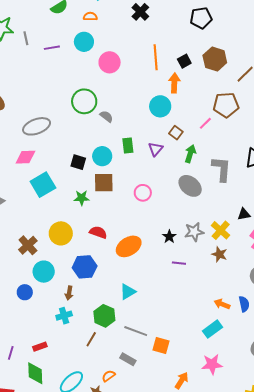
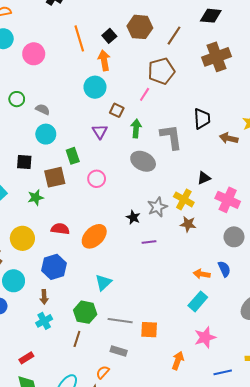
green circle: (84, 101) -> (17, 99), size x0.6
green rectangle: (128, 145) -> (73, 156), moved
cyan circle: (102, 156) -> (46, 134), moved

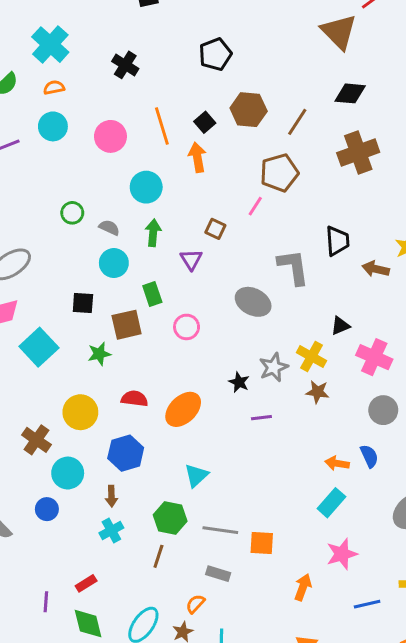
pink circle: (34, 54) -> (110, 136), moved
cyan circle: (95, 87) -> (146, 187), moved
green arrow: (136, 128) -> (153, 233), moved

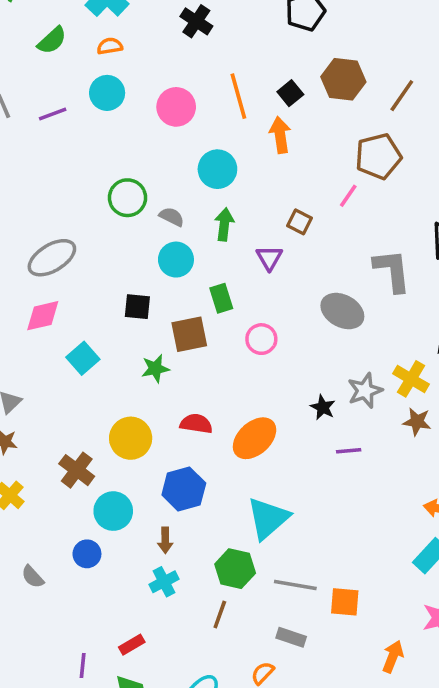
green circle: (72, 213) -> (127, 198), size x1.4
cyan square: (39, 347) -> (83, 358), size x0.7
cyan triangle: (196, 475) -> (268, 518), size x1.5

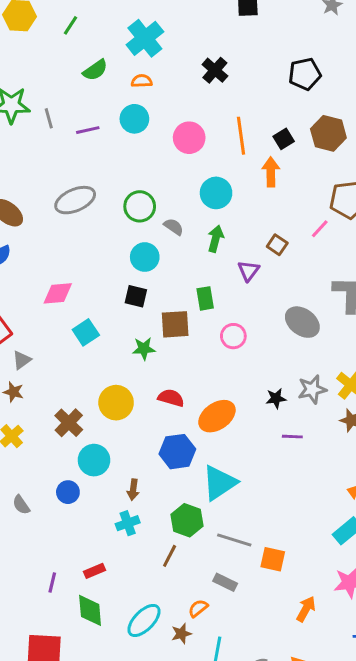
gray ellipse: (52, 258) -> (75, 200), moved
cyan circle: (176, 260) -> (145, 257), moved
black star: (323, 407) -> (276, 398), turned 30
blue hexagon: (184, 489) -> (177, 452), moved

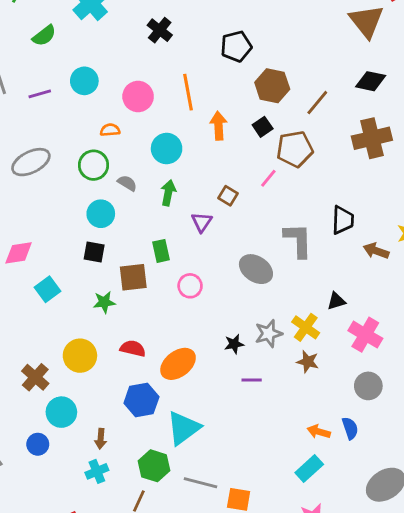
black pentagon: (305, 74) -> (236, 46), moved
orange semicircle: (142, 81) -> (110, 130), moved
black square: (284, 139) -> (263, 127), moved

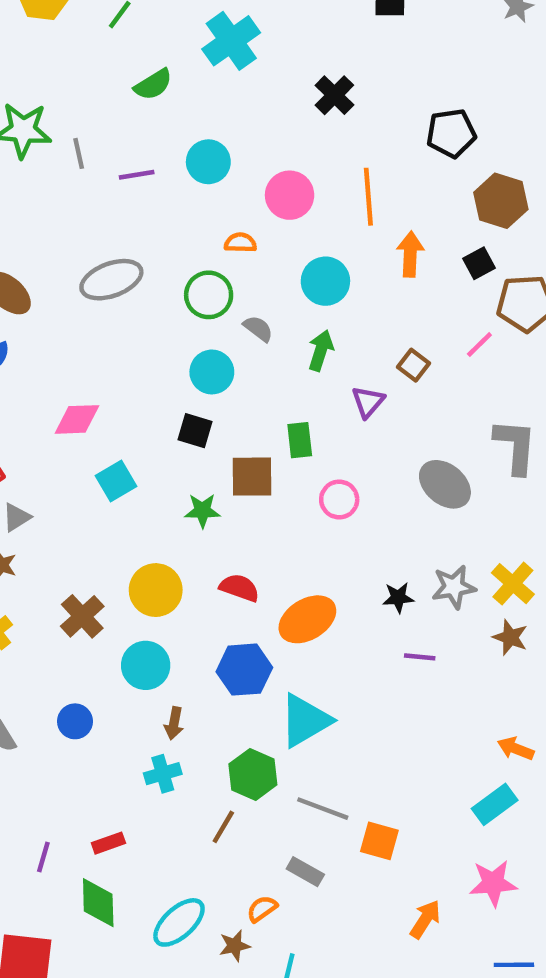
cyan circle: (61, 412) -> (146, 665), moved

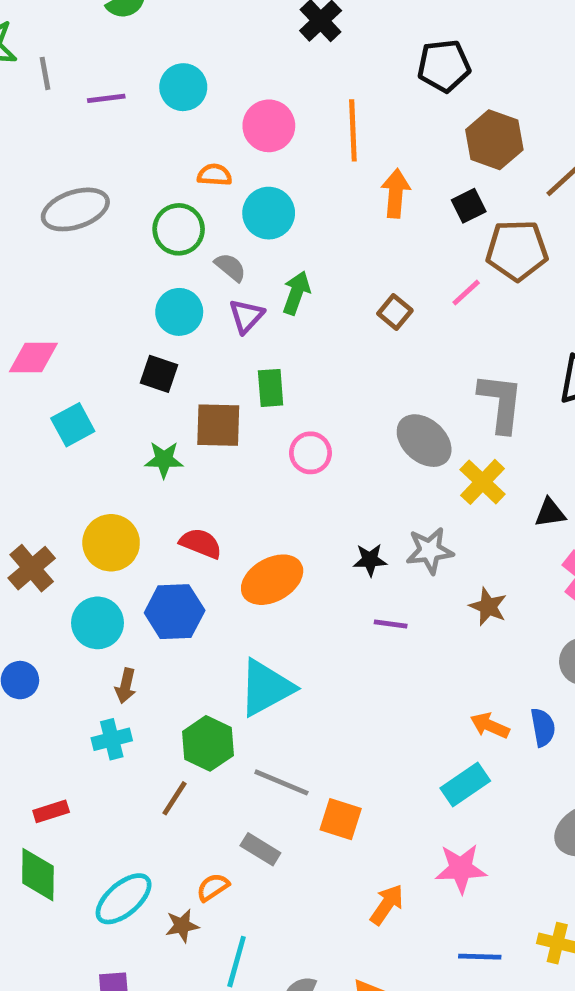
cyan circle: (325, 281) -> (269, 213), moved
purple triangle: (368, 402) -> (246, 316), moved
yellow cross: (513, 584) -> (483, 482), moved
blue hexagon: (244, 670) -> (175, 612), moved

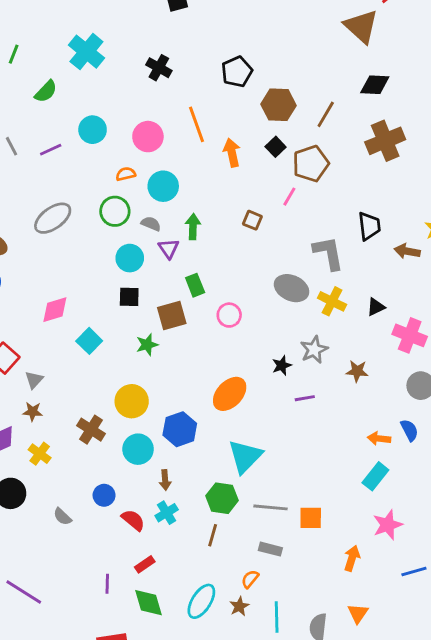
red semicircle: (201, 543) -> (133, 520), moved, turned 35

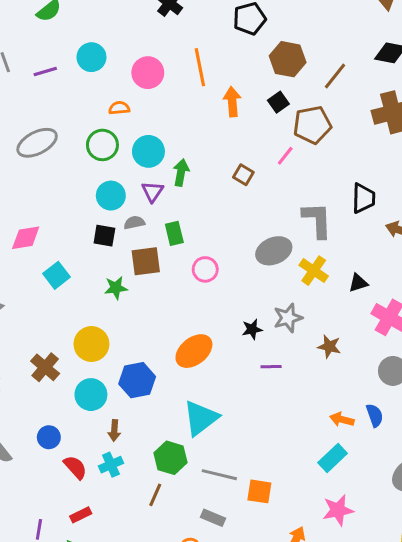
cyan circle: (163, 186) -> (148, 151), moved
gray semicircle: (151, 224) -> (134, 223), moved, turned -42
gray ellipse: (292, 288) -> (274, 251), turned -56

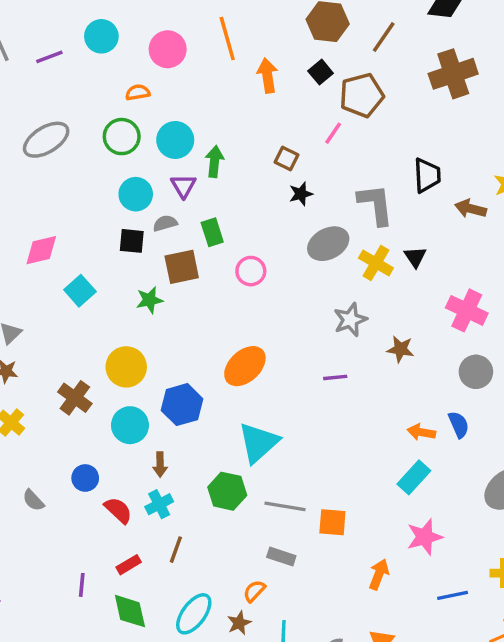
black triangle: (358, 283) -> (415, 257), moved, turned -42
black star: (252, 329) -> (301, 194), moved
brown line: (155, 495) -> (176, 550), moved

